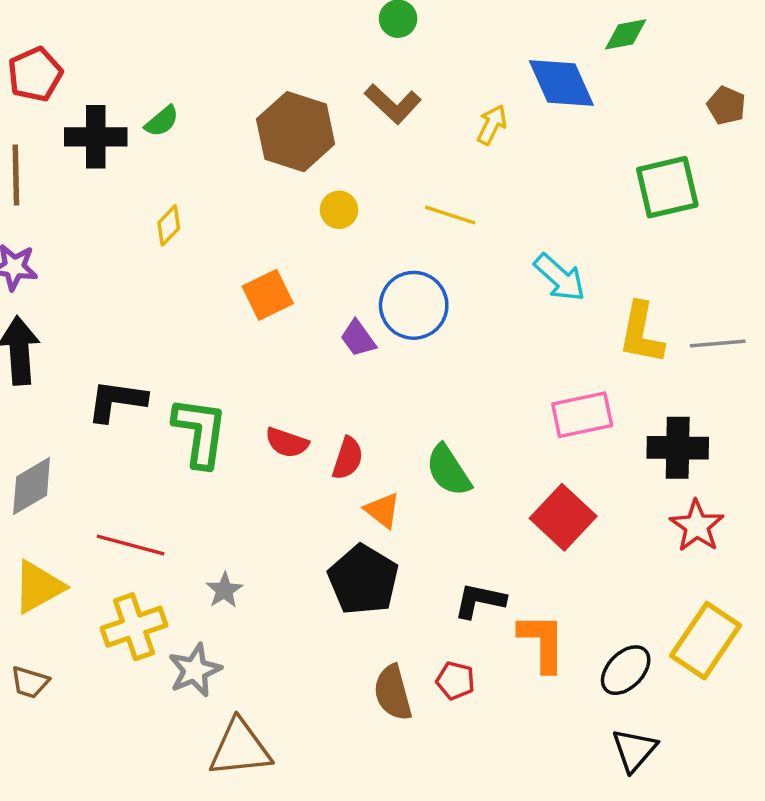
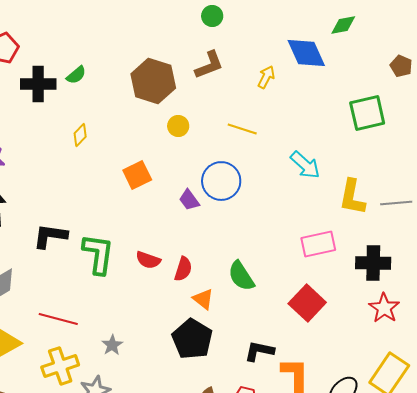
brown L-shape: (393, 104) -> (209, 65), turned -64

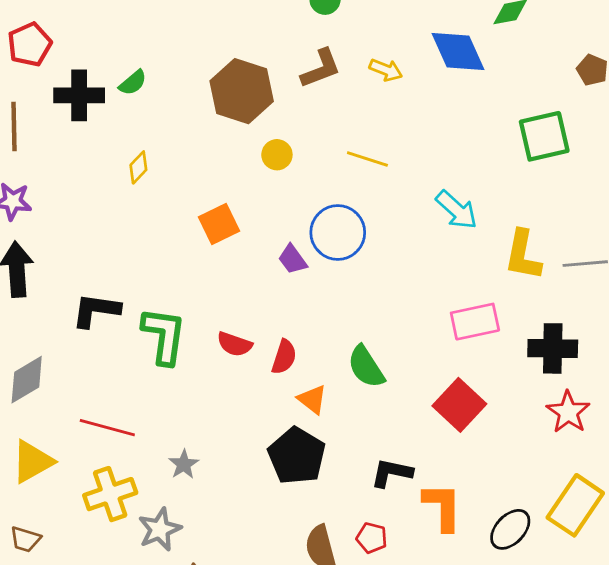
yellow arrow: (266, 77) -> (386, 70), moved, turned 85

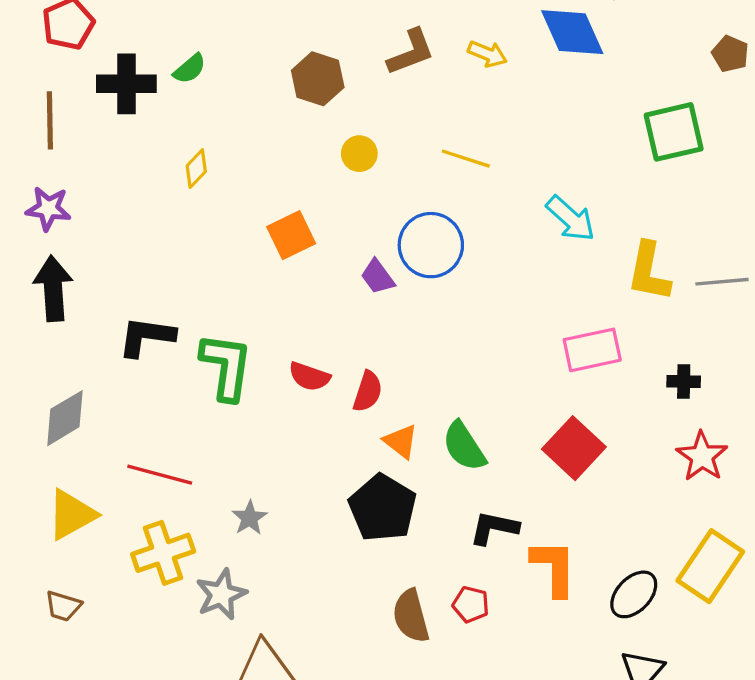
brown hexagon: (242, 91) -> (318, 79), size x0.7
black cross: (553, 348) -> (684, 382), size x0.6
green semicircle: (366, 367) -> (464, 446), moved

